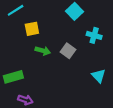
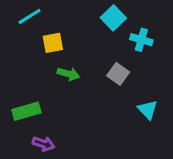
cyan cross: (94, 35) -> (141, 40), moved
gray square: (68, 51) -> (118, 74), moved

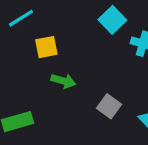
gray square: (118, 74) -> (109, 106), moved

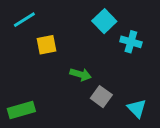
green arrow: (63, 81) -> (81, 74), moved

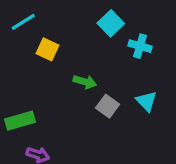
yellow square: (47, 45) -> (48, 49), turned 36
cyan triangle: (137, 108) -> (146, 101), moved

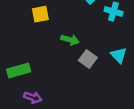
yellow square: (48, 49) -> (40, 14), turned -36

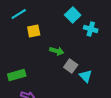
cyan triangle: (119, 55) -> (86, 76), moved

